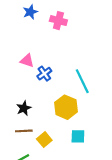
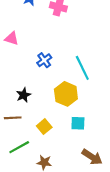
pink triangle: (27, 61) -> (12, 38), moved
brown line: (24, 131) -> (13, 118), moved

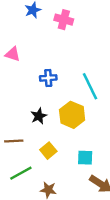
blue cross: (44, 60) -> (48, 78), turned 32
black star: (24, 95) -> (39, 116), moved
cyan square: (78, 123) -> (85, 158), moved

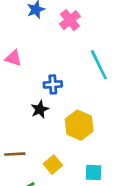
pink cross: (64, 20) -> (70, 20), turned 36
cyan line: (90, 86) -> (99, 65), moved
black star: (39, 116) -> (40, 109), moved

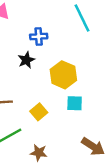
cyan square: (94, 172) -> (75, 103), moved

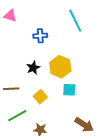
black star: (26, 60) -> (33, 68), moved

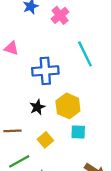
blue cross: (40, 36) -> (45, 71), size x1.6

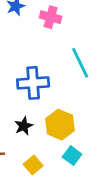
pink cross: (60, 15) -> (51, 17), turned -36
cyan square: (78, 132) -> (72, 156), turned 35

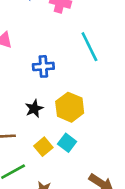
blue cross: (33, 83) -> (43, 66), size x0.7
cyan square: (72, 156) -> (67, 143), moved

